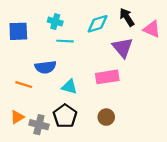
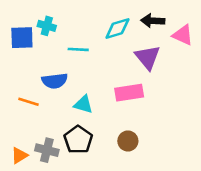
black arrow: (127, 17) -> (153, 21), turned -54
cyan cross: (55, 22) -> (47, 26), moved
orange triangle: (17, 117) -> (19, 155), moved

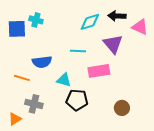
cyan line: (78, 49) -> (78, 51), moved
black pentagon: (78, 140) -> (77, 100), moved, turned -30
brown circle: (128, 141) -> (122, 108), moved
gray cross: (47, 150) -> (34, 104), moved

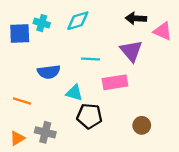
cyan diamond: (90, 22) -> (78, 21), moved
orange line: (22, 78) -> (22, 101), moved
gray cross: (34, 104) -> (45, 132), moved

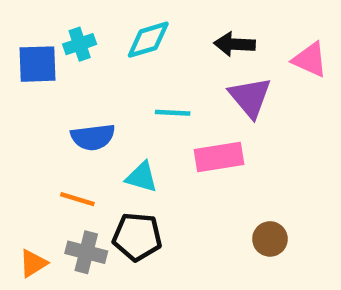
black arrow: (136, 18) -> (235, 44), moved
cyan cross: (42, 23) -> (80, 44), turned -35
orange line: (22, 101) -> (77, 199), moved
black pentagon: (89, 116) -> (137, 237), moved

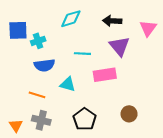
cyan cross: (80, 44) -> (38, 41), moved
pink triangle: (310, 60) -> (148, 28), turned 42
black pentagon: (137, 237) -> (85, 119), moved, turned 30
orange triangle: (33, 263) -> (16, 126), turned -32

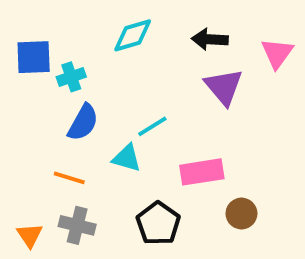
cyan line: (82, 54) -> (152, 126), moved, turned -35
blue semicircle: (44, 65) -> (83, 122), turned -54
pink rectangle: (105, 75) -> (202, 172), moved

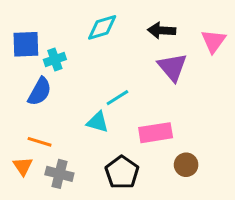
blue semicircle: (83, 122) -> (40, 92), moved
orange line: (69, 178) -> (40, 142), moved
orange triangle: (30, 235) -> (23, 166), moved

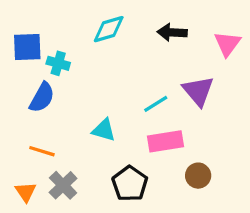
cyan cross: (55, 59) -> (58, 63), turned 35
purple triangle: (172, 67) -> (198, 91), moved
cyan line: (117, 98) -> (156, 104), moved
orange triangle: (23, 166) -> (26, 192), moved
gray cross: (59, 174) -> (63, 185), turned 32

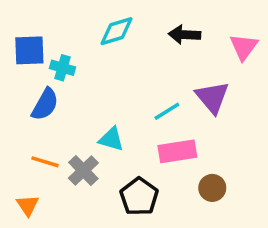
gray cross: (63, 185) -> (83, 171), moved

